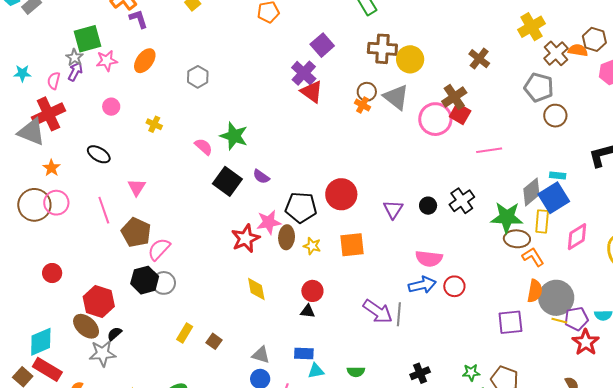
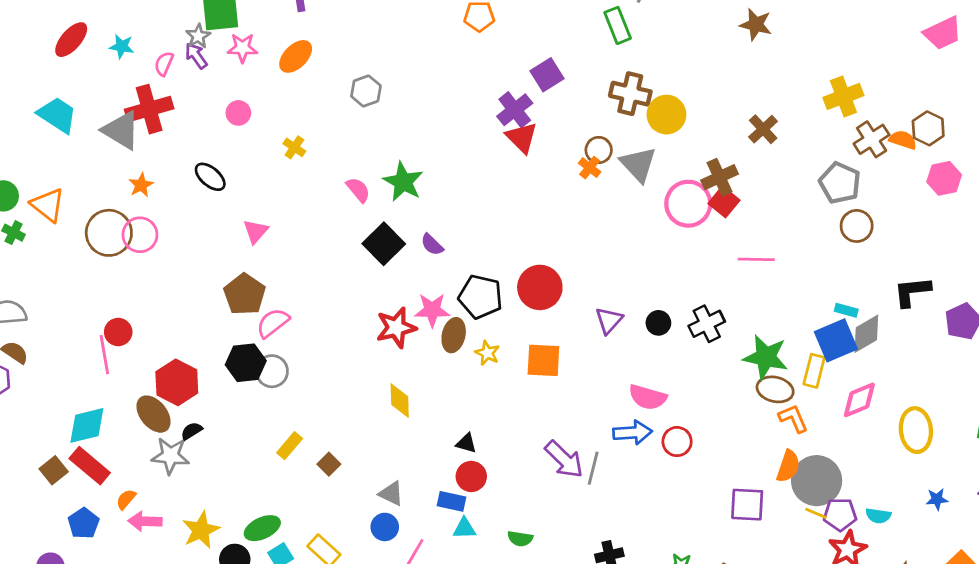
purple arrow: (75, 71) -> (196, 56), turned -72
gray diamond: (531, 192) -> (866, 334), moved
pink line: (104, 210) -> (104, 355), moved
red circle: (312, 291) -> (471, 476), moved

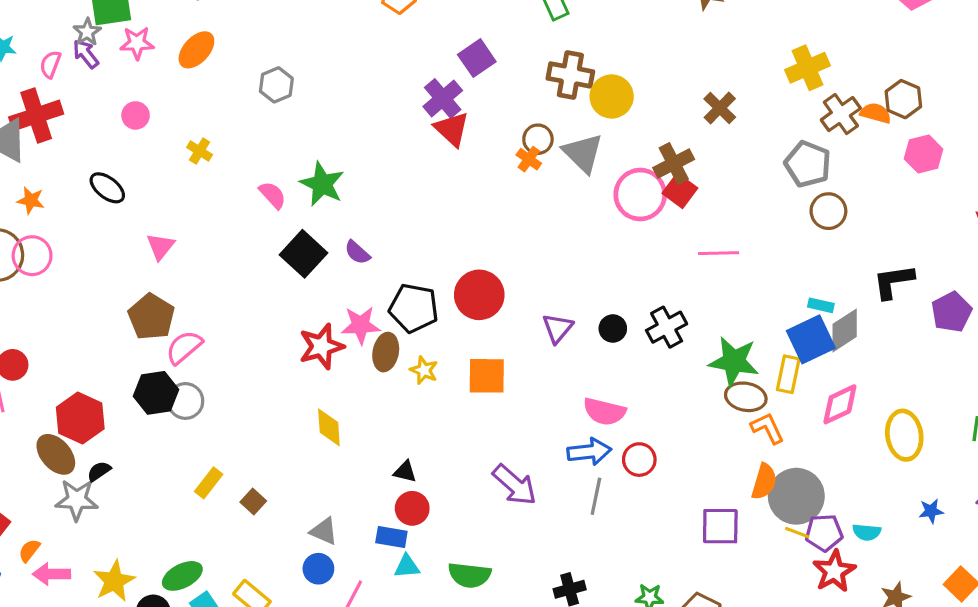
orange star: (141, 185) -> (31, 200), turned -30
gray line: (593, 468) -> (596, 496), moved
green semicircle: (520, 539) -> (470, 575), size x1.5

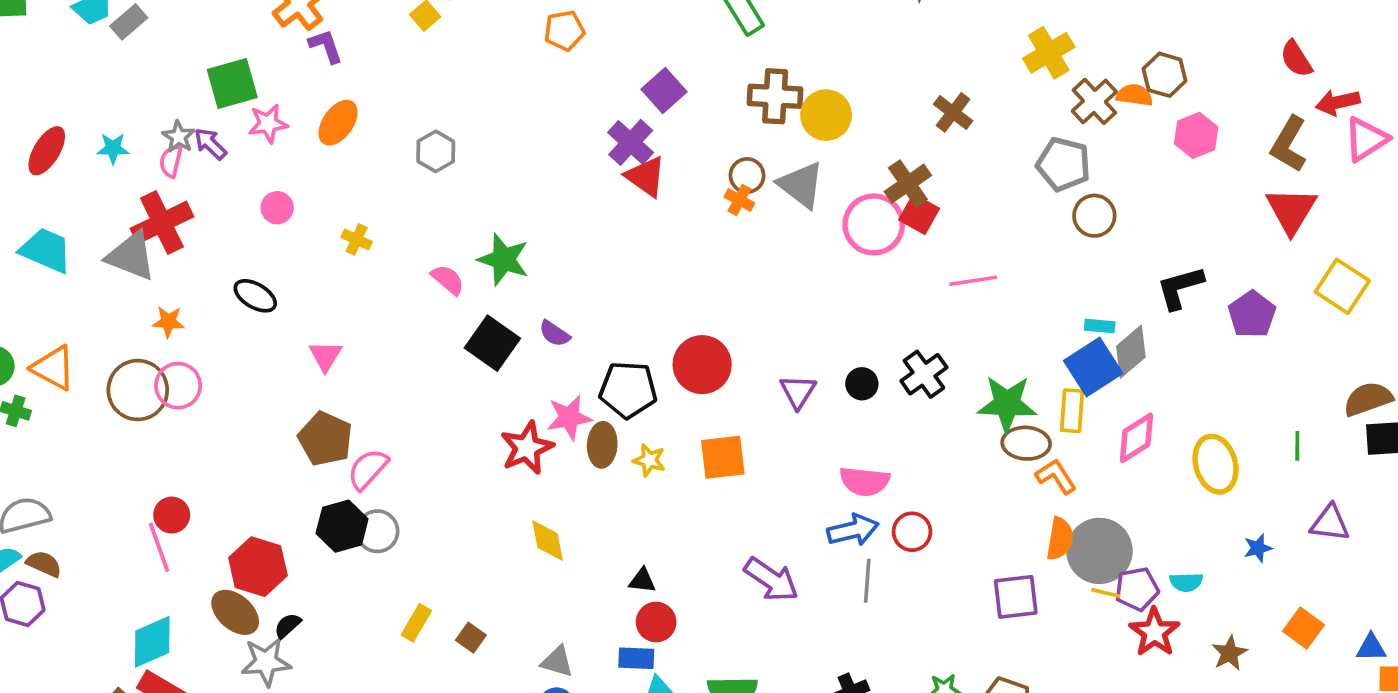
gray star: (87, 32) -> (179, 137), moved

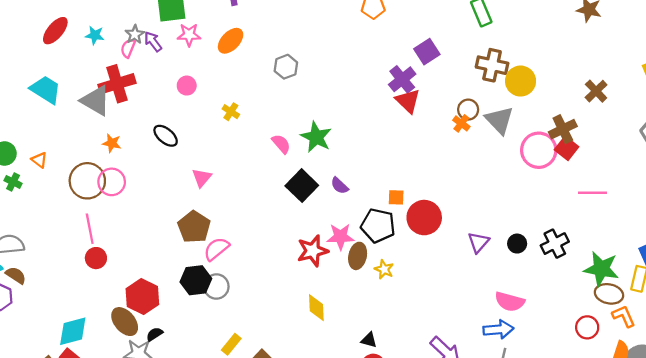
orange triangle: (53, 368) -> (39, 160), size x0.6
orange square: (723, 457) -> (396, 197), moved, size x0.6
red circle: (912, 532) -> (587, 327), moved
pink line: (159, 547) -> (90, 229), moved

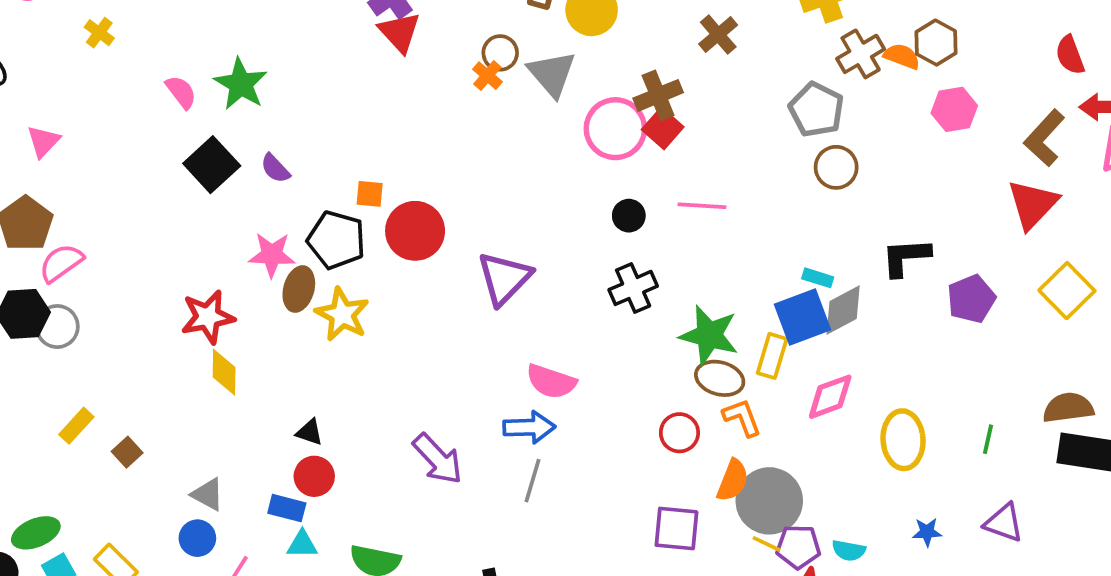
purple triangle: (478, 242) -> (504, 278), size x1.5
black circle: (517, 244) -> (629, 216), moved
red star: (313, 251) -> (208, 317), moved
yellow star: (384, 269) -> (342, 314), size x1.6

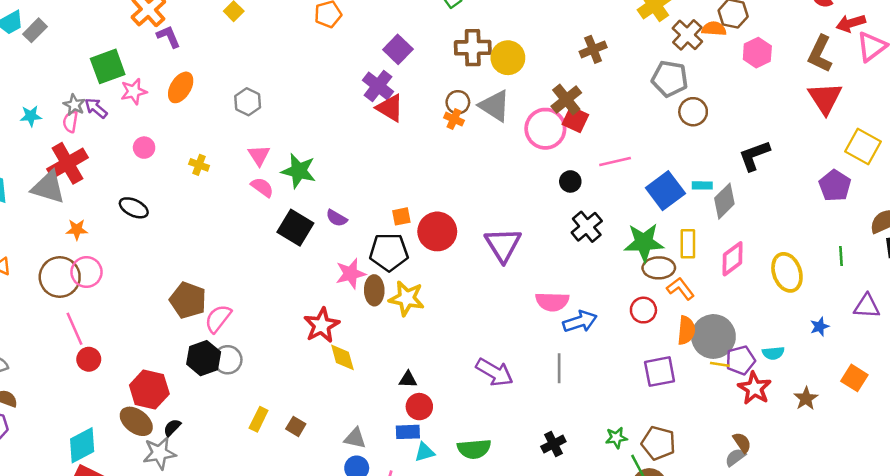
brown cross: (718, 35) -> (593, 49), turned 35
pink triangle: (43, 141) -> (259, 155), moved
purple pentagon: (971, 299) -> (835, 186), moved
blue square: (802, 317) -> (665, 191), moved
blue arrow: (529, 427) -> (580, 321), moved

